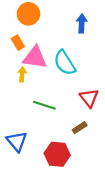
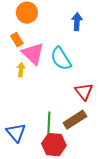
pink triangle: (35, 57) -> (33, 54), turned 35
green line: (44, 105) -> (49, 123), moved, turned 75
brown rectangle: (80, 128) -> (75, 120), size x1.6

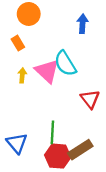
pink triangle: (33, 54) -> (47, 71), moved
brown rectangle: (75, 120) -> (80, 150), moved

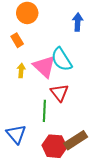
red triangle: (90, 99) -> (60, 93), moved
green line: (52, 132) -> (44, 111), moved

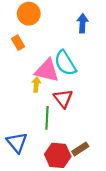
pink triangle: (44, 66) -> (47, 71), turned -30
yellow arrow: (21, 70) -> (36, 85), moved
brown rectangle: (76, 140) -> (80, 149), size x0.7

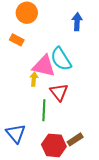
orange rectangle: (18, 43) -> (17, 40), turned -32

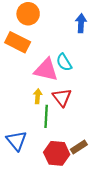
orange rectangle: (17, 40) -> (18, 42), size x1.6
cyan semicircle: (61, 59) -> (64, 62), size x0.7
yellow arrow: (34, 79) -> (38, 96), moved

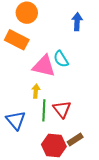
red triangle: (62, 97) -> (62, 109), moved
blue triangle: (16, 141) -> (16, 120), moved

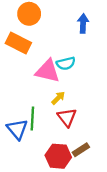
cyan semicircle: (61, 59) -> (66, 63), turned -72
yellow arrow: (36, 91) -> (58, 98), moved, turned 40
green line: (44, 110) -> (32, 118), moved

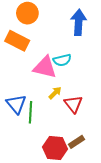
blue arrow: (83, 24) -> (79, 22), size x1.4
red triangle: (67, 117) -> (73, 104), moved
blue triangle: (17, 129) -> (16, 104), moved

